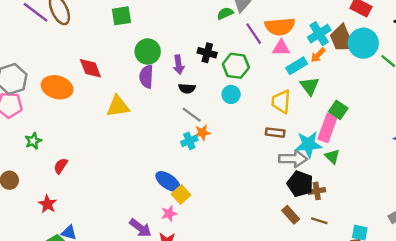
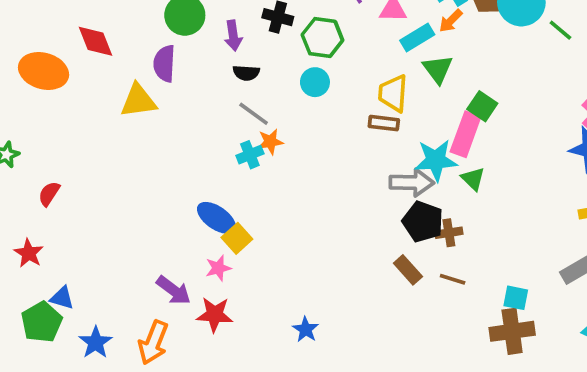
purple semicircle: (146, 77) -> (164, 64), moved
brown rectangle: (275, 133) -> (384, 123), moved

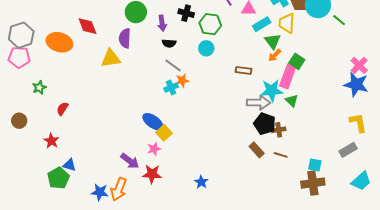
orange arrow: (451, 21) -> (275, 55), moved
yellow trapezoid: (393, 93) -> (287, 23), moved
blue star: (96, 342) -> (100, 192), moved, turned -30

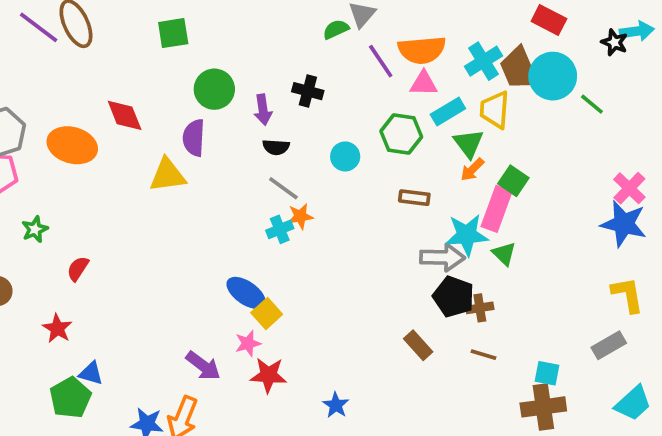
green hexagon: (210, 24) -> (401, 134), moved
brown rectangle: (257, 150) -> (418, 345), moved
red star: (152, 174) -> (269, 375), moved

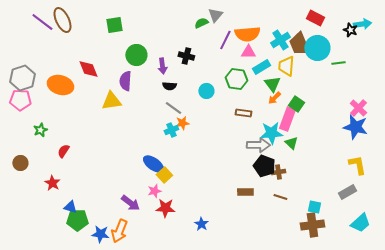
purple line: (381, 61) -> (225, 40), turned 60
green line: (592, 104) -> (338, 63), turned -48
brown rectangle: (418, 345) -> (245, 192), turned -49
green pentagon: (70, 398) -> (77, 220), moved, turned 30

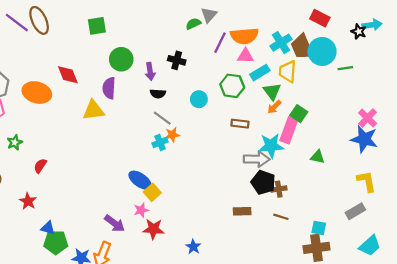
green triangle: (291, 143) -> (318, 157), moved, turned -32

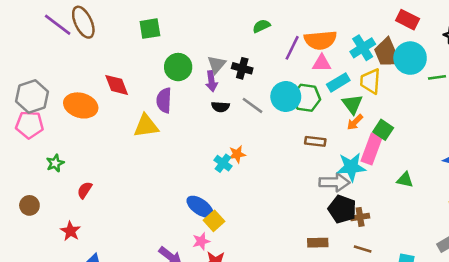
gray triangle: (209, 15) -> (217, 64), moved
cyan circle: (199, 99) -> (286, 97), moved, size x1.5
gray line: (162, 118) -> (252, 105), moved
cyan cross: (160, 142) -> (223, 163), turned -32

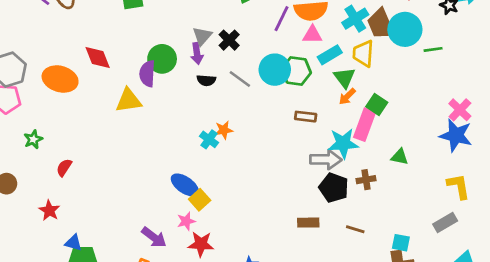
green circle: (178, 67) -> (162, 59), moved
black cross: (242, 68) -> (229, 40), turned 30
brown cross: (360, 217) -> (366, 180), moved

